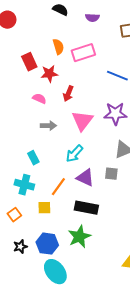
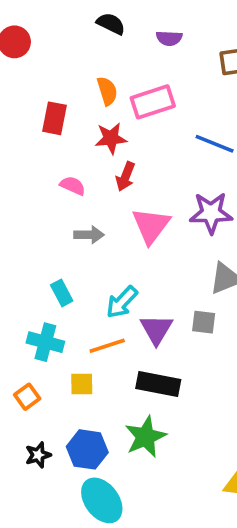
red rectangle: (29, 62) -> (54, 118), turned 36
red star: (49, 74) -> (111, 138), moved
cyan arrow: (74, 154) -> (122, 302), moved
purple triangle: (85, 178) -> (156, 329), turned 36
orange line: (58, 187) -> (107, 346), turned 36

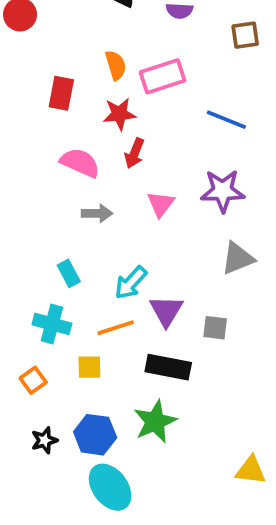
pink semicircle: (73, 186) -> (80, 163), size x1.5
pink triangle: (151, 226) -> (161, 204), size x0.7
gray square: (204, 322) -> (215, 328), moved

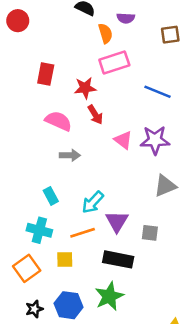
orange semicircle: (116, 65) -> (105, 33), moved
red arrow: (134, 153) -> (95, 115), turned -54
pink triangle: (161, 204) -> (123, 140), moved, turned -30
orange square: (33, 380) -> (27, 268), size x1.5

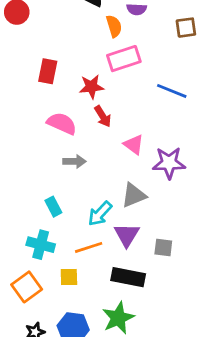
purple star: (155, 140) -> (169, 163), moved
gray triangle: (165, 186) -> (134, 195), moved

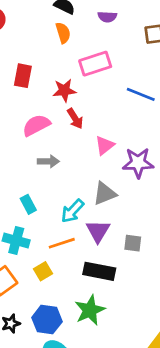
orange semicircle: (114, 26) -> (63, 33), moved
pink semicircle: (62, 123) -> (36, 125), turned -52
pink triangle: (134, 145) -> (105, 145), turned 45
yellow square: (69, 277) -> (43, 271), turned -30

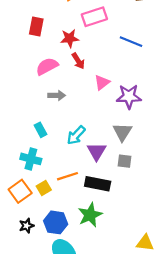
gray triangle: (105, 194) -> (122, 132), moved, turned -36
orange line: (62, 243) -> (67, 176), moved
yellow square: (43, 271) -> (44, 188), moved

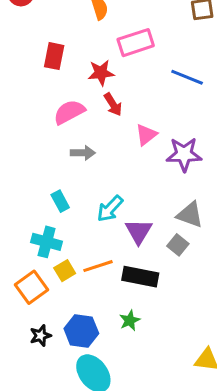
gray triangle: (122, 132) -> (190, 215), moved, turned -42
gray square: (125, 161) -> (178, 245), turned 32
yellow square: (44, 188) -> (65, 271), moved
green star: (90, 215) -> (130, 320), size x0.6

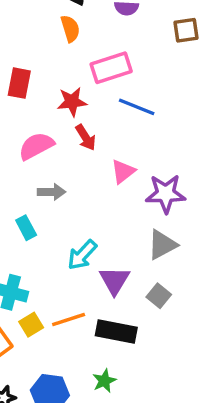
blue line: (187, 77) -> (137, 107), moved
cyan rectangle: (60, 201) -> (26, 228), moved
gray triangle: (190, 215) -> (162, 245), moved, turned -48

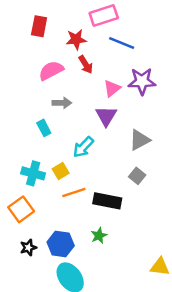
purple star: (166, 194) -> (142, 81), moved
purple triangle: (115, 280) -> (106, 116), moved
yellow square: (31, 325) -> (61, 171), moved

